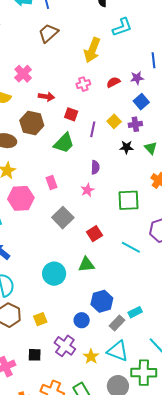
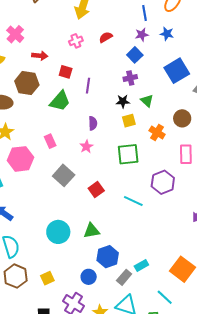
purple star: (137, 78) -> (142, 35), moved
yellow square: (114, 121) -> (129, 121), moved, turned 32
green triangle: (86, 265) -> (91, 231), moved

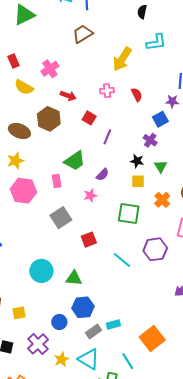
red semicircle: (106, 37) -> (137, 95), turned 80
purple cross: (130, 78) -> (150, 140), turned 32
green trapezoid: (60, 101) -> (75, 161), moved
purple semicircle: (93, 123) -> (102, 175), turned 32

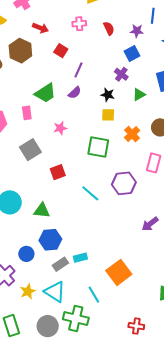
purple star: (172, 101) -> (137, 31), moved
green triangle: (161, 166) -> (139, 95), moved, turned 32
purple semicircle: (102, 175) -> (75, 93), moved

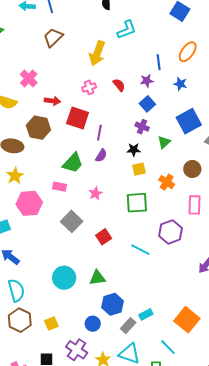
red square: (61, 51) -> (78, 118), size x1.6
pink rectangle: (27, 113) -> (59, 187), turned -56

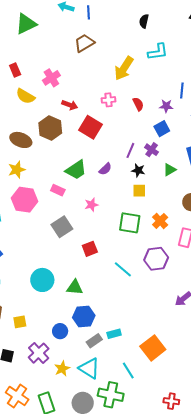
purple line: (99, 133) -> (130, 150), moved
orange cross: (167, 182) -> (160, 221), moved

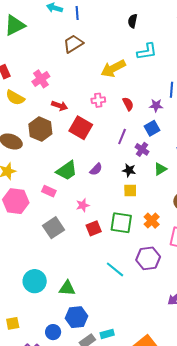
yellow arrow: (124, 68) -> (113, 68), turned 30
purple line: (130, 150) -> (122, 137), moved
red square: (90, 249) -> (94, 228), moved

